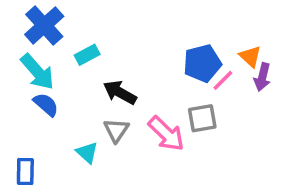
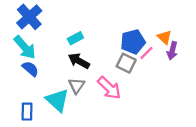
cyan rectangle: (87, 55) -> (75, 38), moved
gray square: (202, 118) -> (126, 63), moved, turned 36
cyan triangle: (87, 153) -> (57, 100), size x1.6
blue rectangle: (25, 171) -> (27, 112), moved

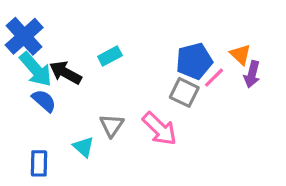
blue cross: (29, 17) -> (24, 36), moved
black arrow: (79, 61) -> (65, 73), moved
cyan triangle: (57, 100) -> (84, 147), size x0.6

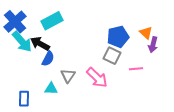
cyan rectangle: (110, 56) -> (52, 21), moved, size x1.5
pink line: (214, 78) -> (136, 69), moved, turned 40
blue semicircle: (44, 101) -> (48, 59), moved, turned 77
cyan triangle: (84, 147) -> (51, 89), turned -40

